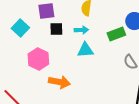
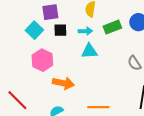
cyan square: (20, 28) -> (34, 30), moved
green rectangle: (116, 34) -> (112, 27), moved

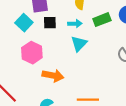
cyan triangle: (89, 51) -> (79, 44), turned -42

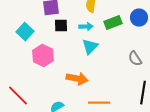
cyan square: (24, 23) -> (25, 32), moved
orange arrow: (53, 76) -> (77, 79), moved

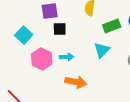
cyan arrow: (86, 27) -> (67, 57), moved
cyan triangle: (90, 47) -> (102, 50), moved

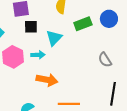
cyan triangle: (102, 50) -> (54, 38), moved

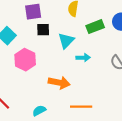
cyan arrow: (38, 55) -> (83, 58), moved

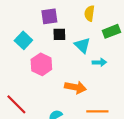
cyan triangle: (66, 41) -> (82, 45), turned -30

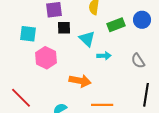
cyan square: (23, 40) -> (28, 34), turned -36

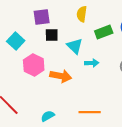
cyan square: (28, 34) -> (16, 41), turned 36
orange arrow: (80, 81) -> (61, 76), moved

